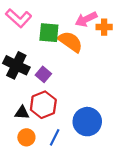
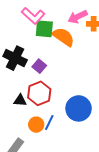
pink L-shape: (19, 18) -> (33, 16), moved
orange circle: (26, 137) -> (36, 125), moved

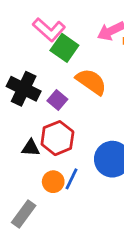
green square: (44, 29) -> (64, 48), turned 30
orange semicircle: (63, 37) -> (91, 82), moved

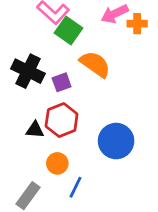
purple square: (57, 100) -> (62, 82), turned 30
blue line: (72, 179) -> (76, 187), moved

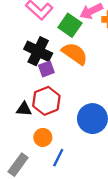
green square: (69, 31) -> (70, 25), moved
black cross: (28, 71) -> (38, 51), moved

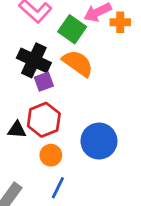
orange circle: (43, 137) -> (51, 155), moved

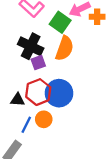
orange semicircle: (78, 63) -> (64, 48), turned 75
blue circle: (99, 141) -> (59, 93), moved
blue line: (58, 188) -> (26, 125), moved

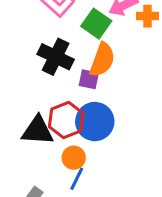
purple square: (38, 63) -> (89, 79), moved, turned 32
black triangle: (18, 100) -> (38, 131), size x1.6
blue line: (26, 125) -> (77, 179), moved

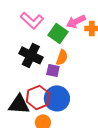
orange semicircle: (102, 60) -> (62, 57), size x0.7

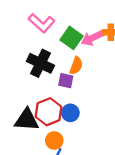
pink arrow: (76, 21) -> (92, 38), moved
blue circle: (57, 98) -> (70, 113), size x0.6

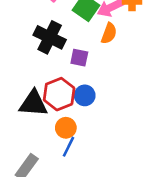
orange semicircle: (76, 66) -> (109, 33), moved

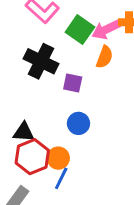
red hexagon: (59, 94) -> (32, 157), moved
black triangle: (33, 103) -> (24, 132), size x0.7

